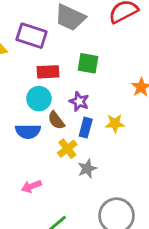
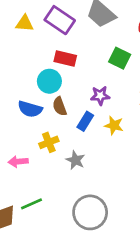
green square: (88, 63) -> (120, 58), moved
purple star: (79, 101) -> (100, 96), moved, turned 30
yellow cross: (67, 149) -> (49, 142), moved
gray star: (87, 169) -> (75, 160), turned 30

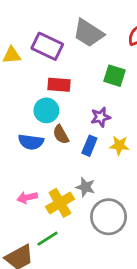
yellow cross: (49, 142) -> (60, 203), moved, size x1.4
gray circle: (90, 212) -> (109, 217), moved

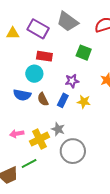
brown semicircle: (61, 135) -> (43, 99), moved

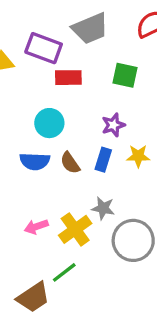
gray trapezoid: (67, 22) -> (90, 28), turned -50
red rectangle: (44, 56) -> (68, 78), moved

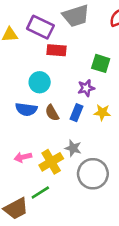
green square: (125, 75) -> (101, 63), moved

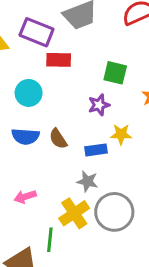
cyan circle: (40, 82) -> (29, 93), moved
blue rectangle: (77, 113) -> (96, 150), moved, turned 63
yellow cross: (51, 162) -> (74, 213), moved
green line: (40, 193) -> (50, 240), turned -48

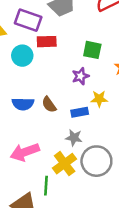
cyan circle: (29, 93) -> (22, 56), moved
pink arrow: (25, 197) -> (25, 152), size x1.6

